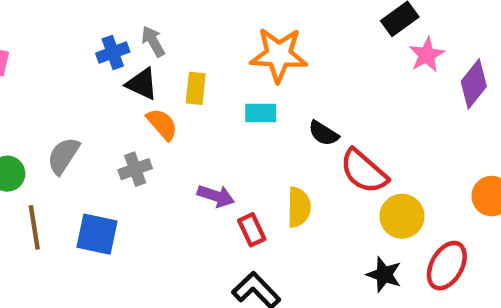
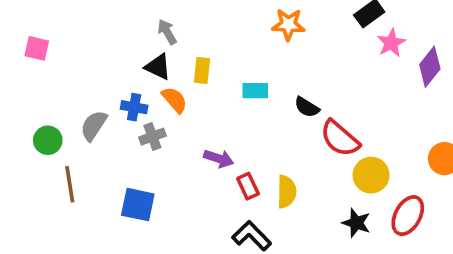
blue cross: (113, 53) -> (134, 107), moved, turned 30
orange star: (279, 55) -> (288, 25), moved, size x0.7
yellow semicircle: (299, 207) -> (287, 192), moved
blue square: (97, 234) -> (138, 205), moved

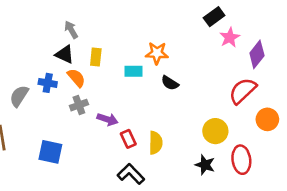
orange star: (288, 25) -> (157, 53), moved
gray cross: (152, 137) -> (79, 105), moved
red semicircle: (340, 138) -> (243, 91), moved, turned 96
red ellipse: (408, 216) -> (241, 160), turned -36

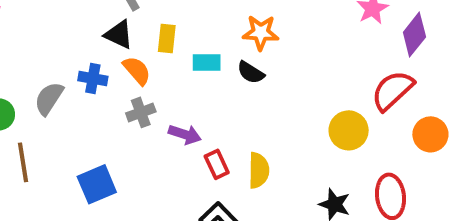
cyan rectangle: (133, 71) -> (207, 63), moved
black semicircle: (170, 83) -> (251, 72), moved
yellow circle: (215, 131) -> (349, 130), moved
blue square: (50, 152) -> (97, 184), turned -35

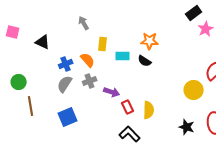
black triangle: (119, 35) -> (43, 42), moved
blue cross: (93, 78) -> (66, 64), turned -32
gray semicircle: (49, 98) -> (65, 84), moved

